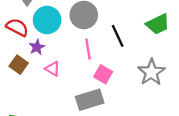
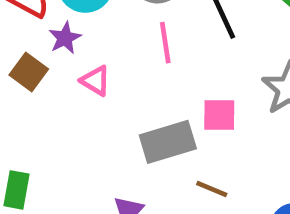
pink square: (103, 74) -> (219, 115), moved, turned -30

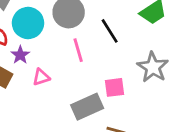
pink triangle: (96, 81) -> (41, 77), turned -42

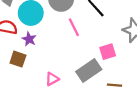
pink triangle: (41, 77) -> (52, 79), moved

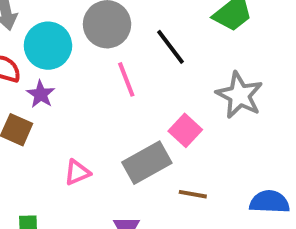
pink square: (108, 52) -> (185, 130), turned -35

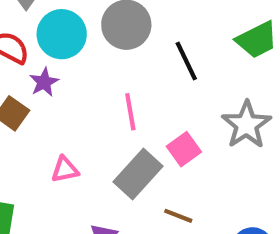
pink line: (126, 79) -> (130, 112), moved
gray rectangle: (147, 163) -> (138, 174), turned -30

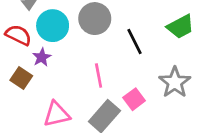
pink triangle: (65, 170) -> (57, 114), size x1.5

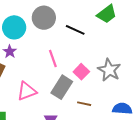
black line: (135, 41) -> (75, 30), turned -30
gray star: (175, 82) -> (109, 70), moved

